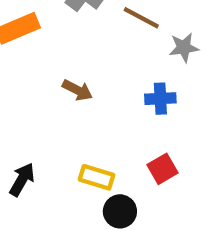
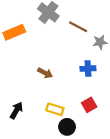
brown arrow: (77, 90) -> (45, 73), moved

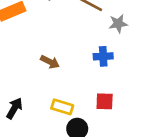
red square: (89, 105) -> (105, 101), turned 32

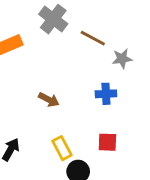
yellow rectangle: (62, 107) -> (62, 148), turned 45

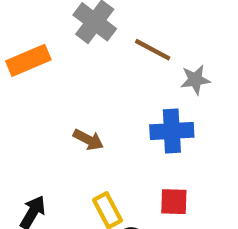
blue cross: (106, 94) -> (172, 131), size x1.4

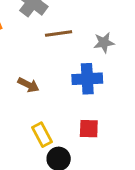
brown line: (153, 50) -> (59, 33), moved, turned -36

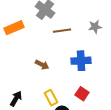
gray star: (104, 43) -> (95, 27), moved
red square: (89, 129) -> (82, 94), turned 32

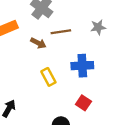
brown arrow: (42, 65) -> (38, 43), moved
yellow rectangle: (51, 98) -> (48, 77), moved

